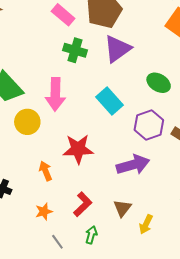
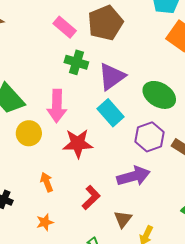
purple triangle: (117, 49) -> (112, 77), moved
green ellipse: (159, 83) -> (159, 95), size x1.4
red star: (78, 149) -> (78, 143), moved
red L-shape: (83, 204) -> (91, 198), moved

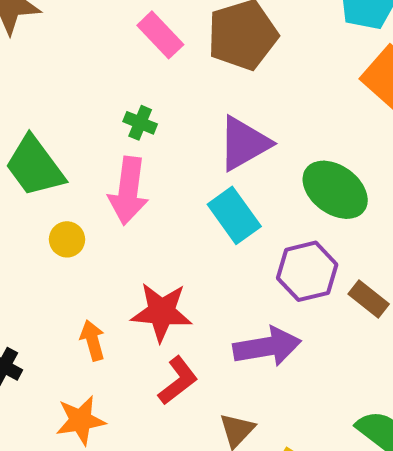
green cross: (76, 62) -> (140, 123), moved, size x0.7
yellow circle: (29, 133) -> (67, 239), size x0.7
red star: (78, 143) -> (162, 312), moved
orange star: (45, 222) -> (81, 420), size x1.4

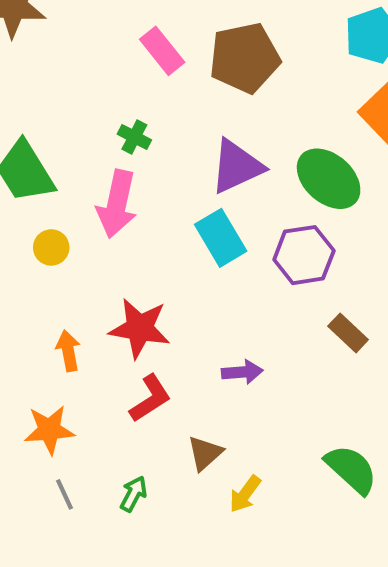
green ellipse: (335, 190) -> (329, 179), moved
purple hexagon: (307, 271) -> (304, 255), moved
purple arrow: (267, 347) -> (242, 372), size x0.6

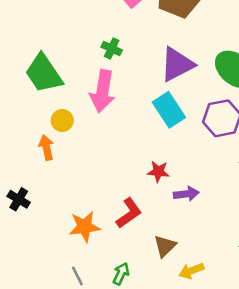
red star: (140, 328) -> (158, 172), moved, size x0.6
orange arrow: (68, 351) -> (46, 148), moved
orange star: (49, 430) -> (85, 227), moved
yellow arrow: (245, 494) -> (191, 271), turned 35

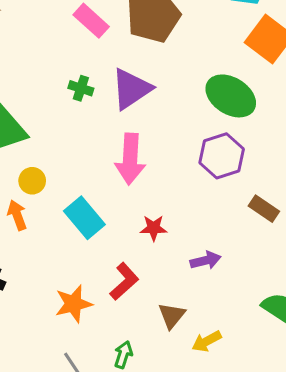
purple triangle: (177, 64) -> (131, 89), moved
pink arrow: (102, 91) -> (130, 159), moved
cyan rectangle: (169, 110) -> (84, 218), moved
purple arrow: (186, 194) -> (206, 260), moved

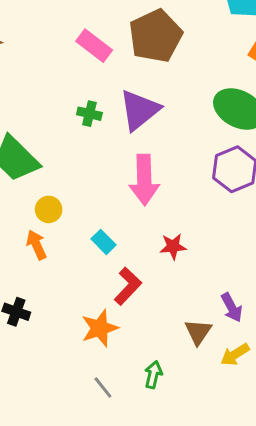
cyan rectangle: (84, 218) -> (103, 242), size x0.6
purple arrow: (206, 260) -> (232, 308), moved, turned 80
red L-shape: (124, 281) -> (128, 286), moved

